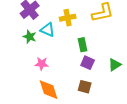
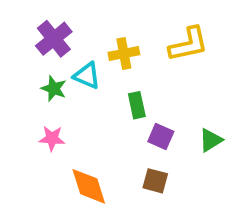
green rectangle: (83, 45) -> (137, 105), moved
pink star: (42, 64) -> (52, 138), moved

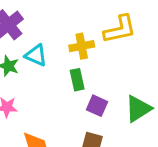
yellow cross: (124, 54) -> (82, 46), moved
green triangle: (211, 140) -> (138, 109), size x1.4

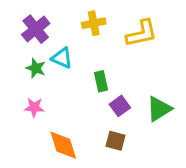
yellow cross: (82, 46) -> (94, 23), moved
purple square: (97, 106) -> (120, 106), turned 30

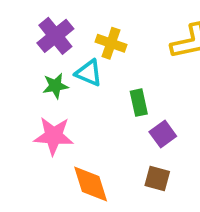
yellow cross: (94, 23) -> (111, 43), moved, turned 30
green star: (36, 68) -> (55, 86), turned -30
pink star: (34, 107) -> (54, 136), size x1.5

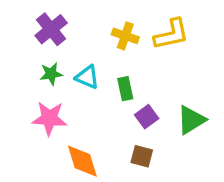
yellow cross: (111, 43) -> (125, 36), moved
cyan triangle: (89, 73) -> (87, 77), moved

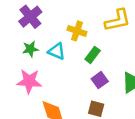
yellow cross: (125, 36) -> (77, 31), moved
green rectangle: (125, 89) -> (93, 55), moved, turned 49

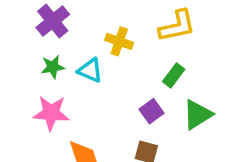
green rectangle: (93, 55) -> (174, 75), moved

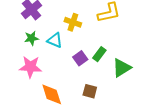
green rectangle: (174, 75) -> (99, 54), moved
purple square: (152, 111) -> (80, 58), moved

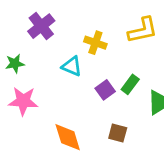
green star: (32, 38) -> (15, 64), moved
pink star: (30, 67) -> (23, 101), moved

